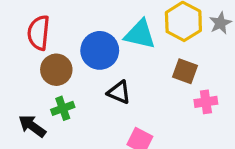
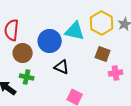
green cross: (63, 108) -> (27, 77), turned 32

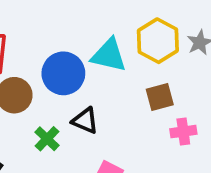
brown square: (103, 54) -> (160, 97), turned -35
green cross: (27, 77) -> (47, 139), moved, turned 32

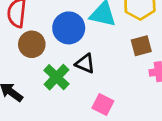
green cross: (47, 139) -> (56, 77), size x1.4

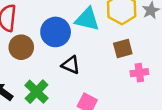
green cross: (56, 77) -> (36, 92), moved

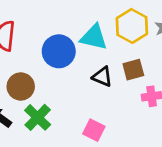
brown circle: (21, 47) -> (21, 86), moved
black triangle: (71, 65) -> (102, 77), moved

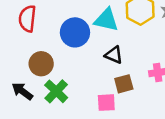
brown square: (133, 70) -> (124, 84), moved
pink square: (94, 130) -> (106, 103), turned -30

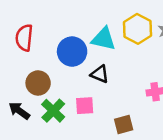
black triangle: (114, 55) -> (100, 74), moved
brown square: (124, 84) -> (124, 125), moved
pink square: (106, 103) -> (85, 106), moved

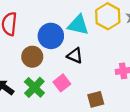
brown circle: (38, 83) -> (32, 57), moved
pink square: (85, 106) -> (62, 83), turned -35

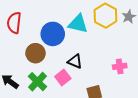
black triangle: (75, 56) -> (75, 61), moved

